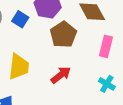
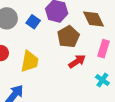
red arrow: (61, 75) -> (77, 61), moved

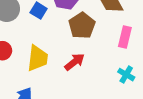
red arrow: (77, 61) -> (75, 62), moved

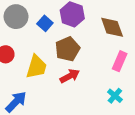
brown pentagon: (82, 26) -> (67, 49), moved

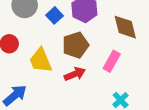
pink rectangle: (120, 61) -> (112, 61), moved
yellow trapezoid: (36, 67) -> (41, 60), turned 135

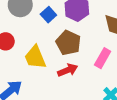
brown pentagon: (75, 45) -> (68, 43), turned -30

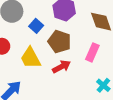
blue square: (48, 15) -> (36, 26), moved

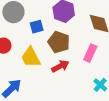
blue square: (36, 26) -> (37, 27), turned 32

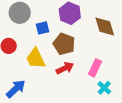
pink rectangle: (90, 53) -> (95, 68), moved

